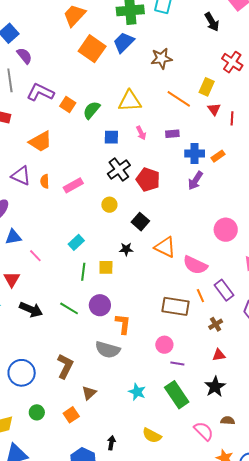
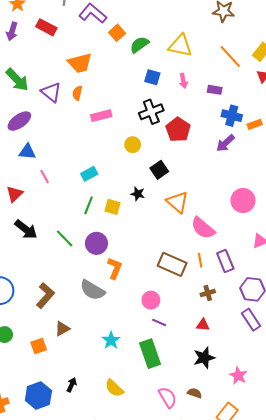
orange semicircle: (45, 181) -> (77, 93), moved
black star: (215, 387) -> (204, 358), moved

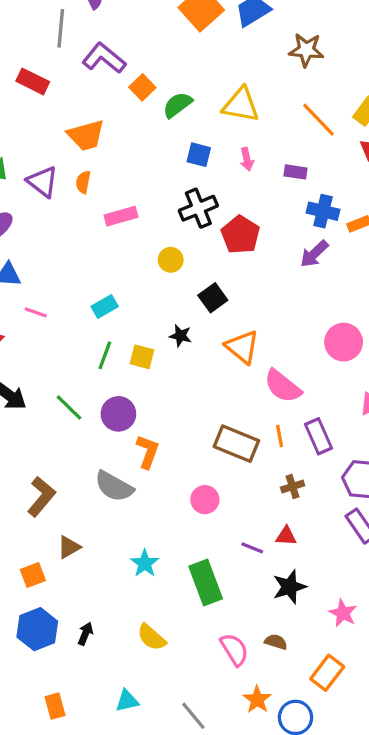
pink line: (45, 176) -> (36, 312), turned -40
purple line: (159, 322) -> (252, 548), moved
blue hexagon: (38, 395) -> (37, 629), moved

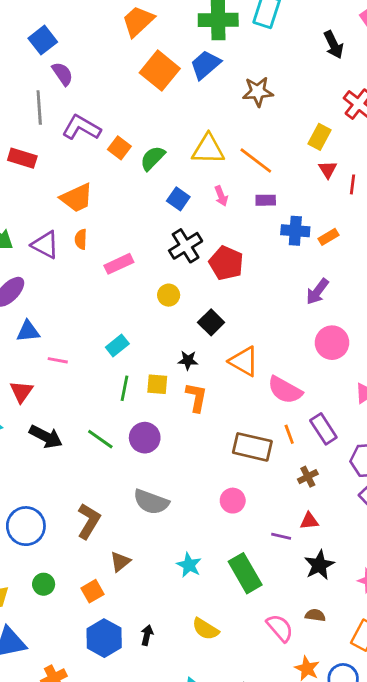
orange line: (318, 120) -> (256, 160), moved
blue square: (199, 155) -> (178, 199), turned 30
purple arrow: (314, 254) -> (317, 292), moved
orange L-shape: (148, 452) -> (196, 397), moved

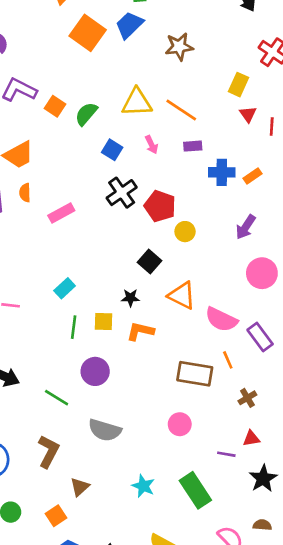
yellow circle: (169, 295) -> (185, 232), moved
orange L-shape: (196, 397) -> (140, 331), turned -84
purple rectangle: (323, 429) -> (260, 337), moved
green line: (100, 439) -> (57, 398), moved

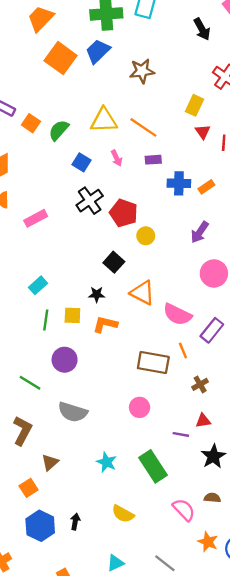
purple rectangle: (260, 337) -> (212, 330), turned 75

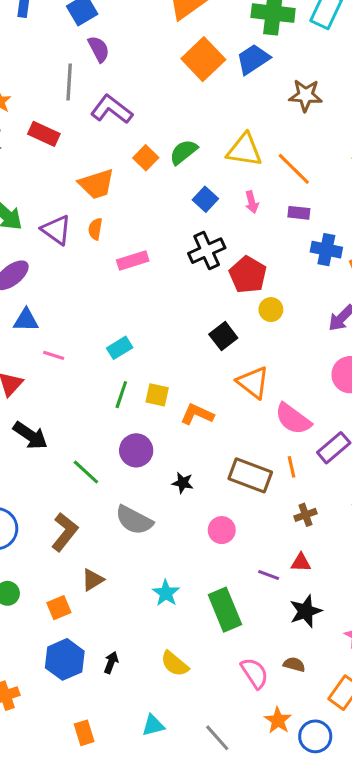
orange square: (31, 123) -> (146, 158), moved
black star: (97, 294) -> (183, 483), moved

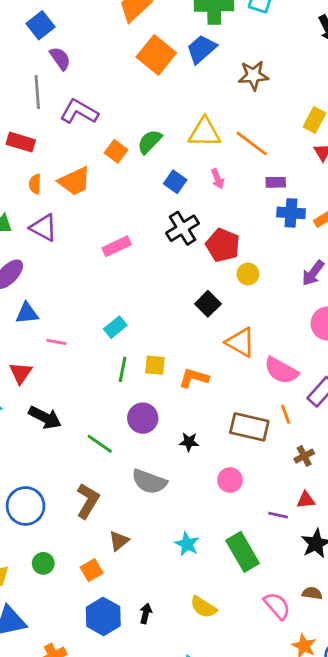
purple rectangle: (299, 213) -> (276, 182), moved
orange semicircle: (95, 229) -> (35, 184), moved

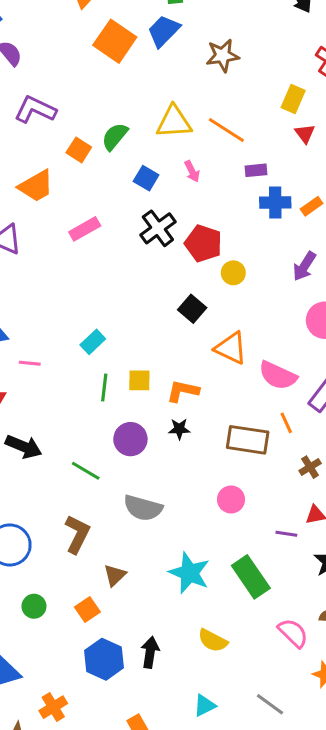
pink rectangle: (117, 246) -> (85, 229), moved
black star: (189, 442) -> (179, 429), moved
cyan star: (187, 544) -> (189, 573), size x1.5
black arrow: (146, 613) -> (150, 652), size x1.4

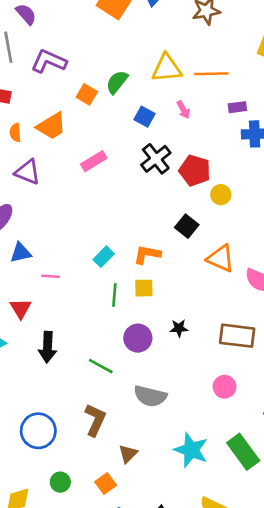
orange line: (226, 130) -> (211, 74), turned -32
orange L-shape: (183, 391) -> (147, 254), moved
black arrow: (24, 447) -> (47, 347), turned 72

